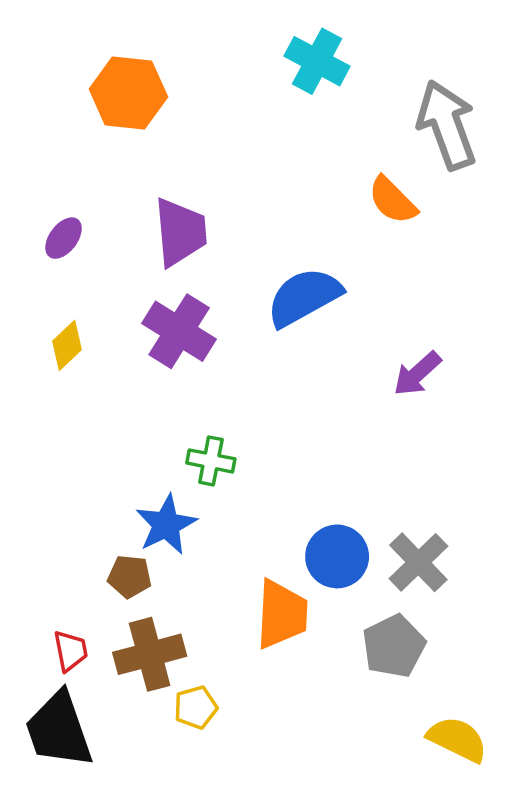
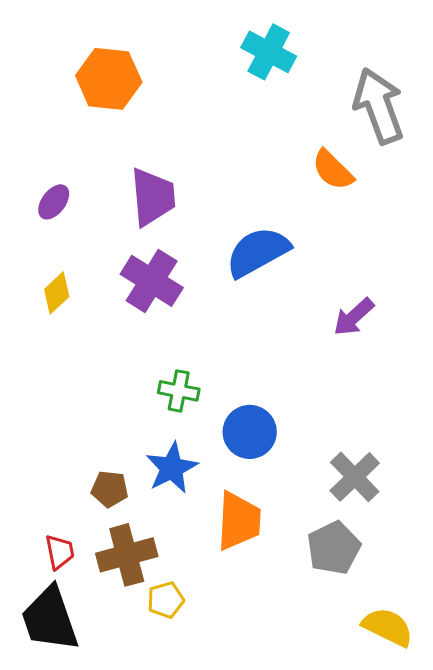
blue star: (166, 525) -> (172, 468), moved
blue circle: (337, 556) -> (250, 432), moved

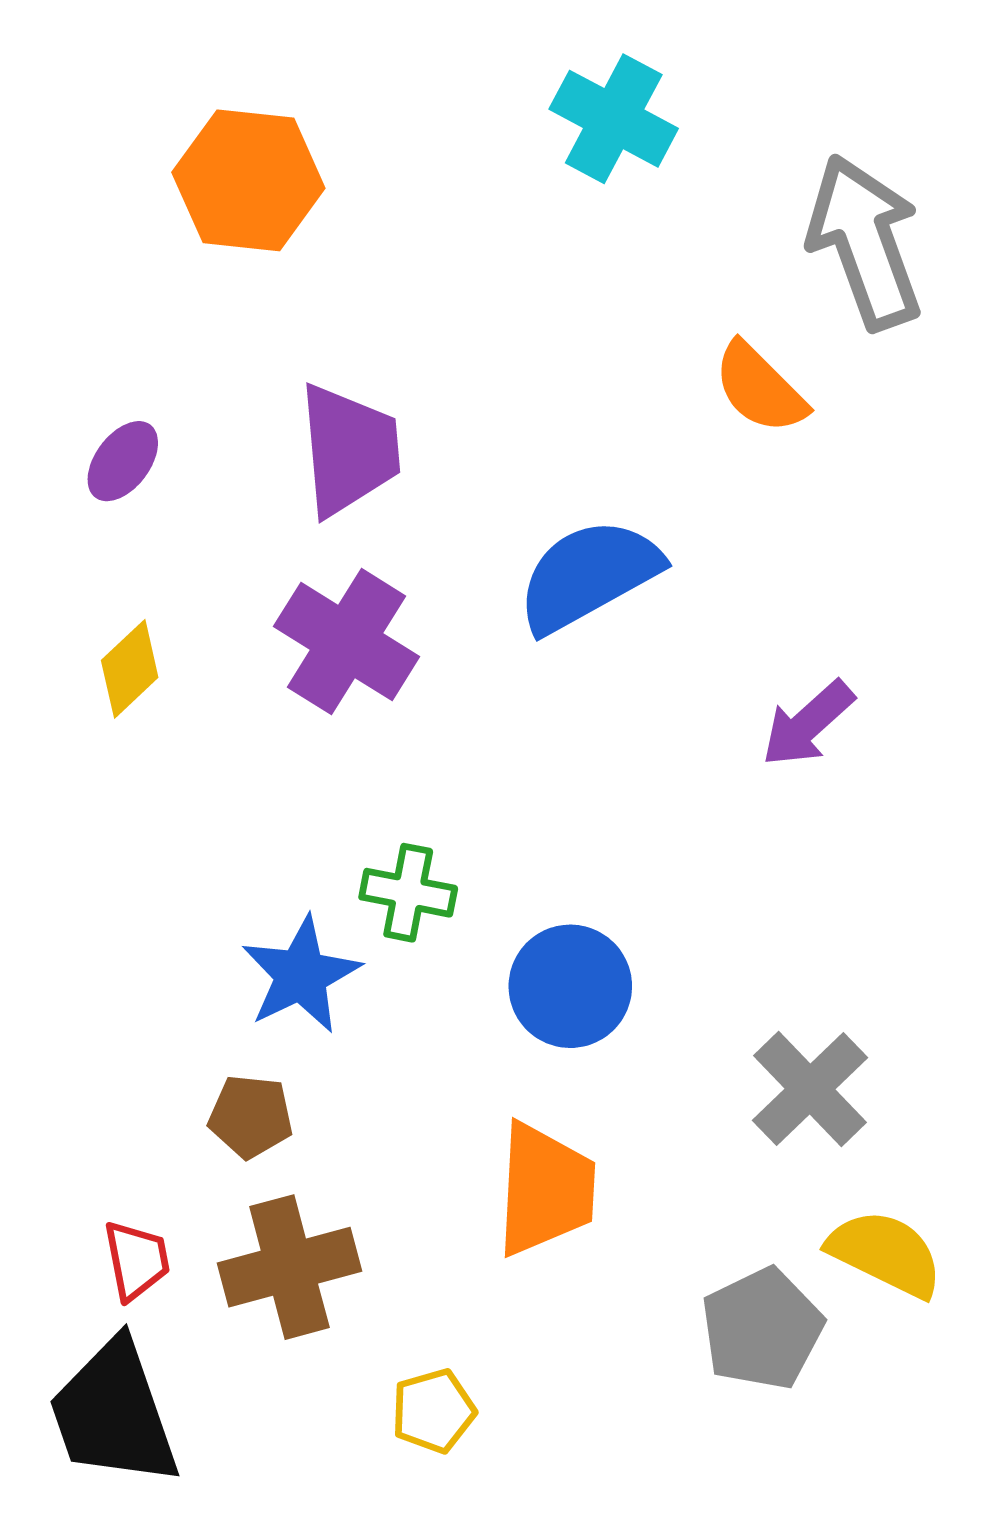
blue star: (172, 468) -> (301, 975), moved
gray pentagon: (334, 548) -> (762, 1329), moved
yellow pentagon: (166, 600) -> (433, 1411), moved
yellow semicircle: (388, 627) -> (885, 1253), moved

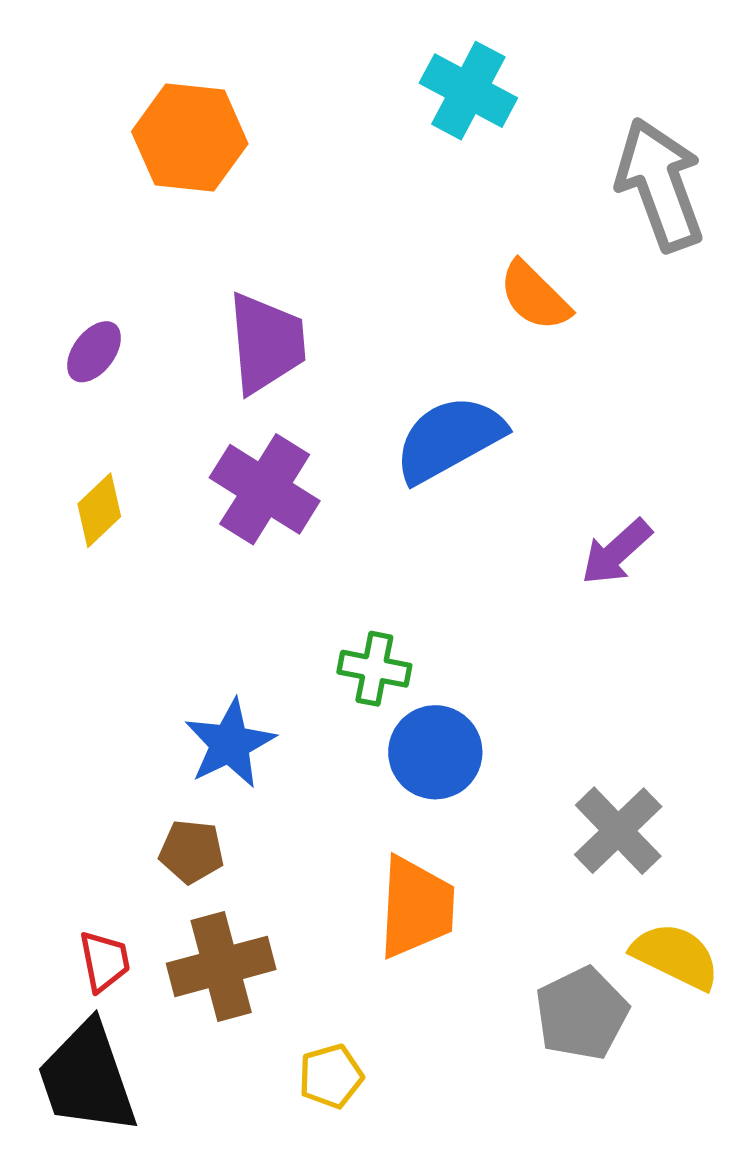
orange semicircle: (760, 388) -> (535, 296), moved
green cross: (408, 893) -> (374, 669), moved

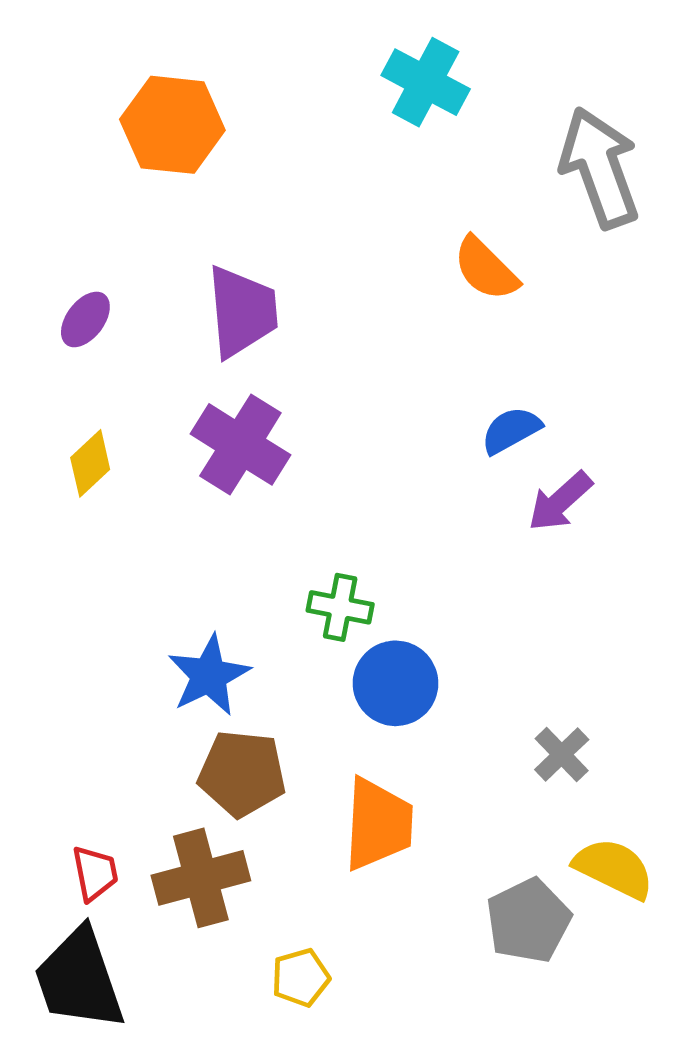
blue semicircle: (449, 439) -> (511, 430), moved, size x0.6
gray cross: (618, 831) -> (562, 755), size x0.7
brown pentagon: (192, 852) -> (242, 774), moved, size x1.5

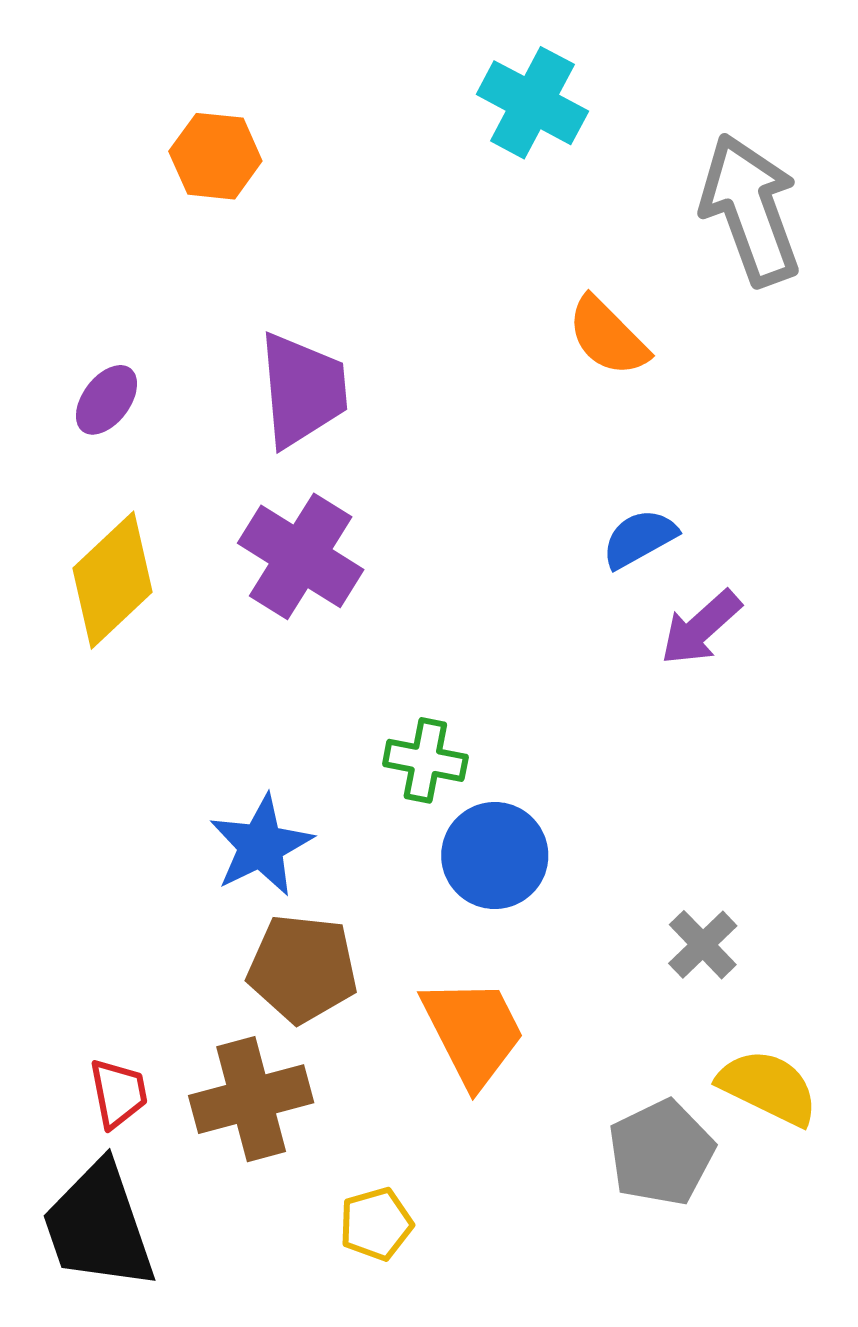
orange hexagon: (172, 125) -> (215, 156), size x0.7
yellow diamond: (90, 463) -> (112, 580), size x1.6
orange trapezoid: (378, 824) -> (473, 1032), turned -30

